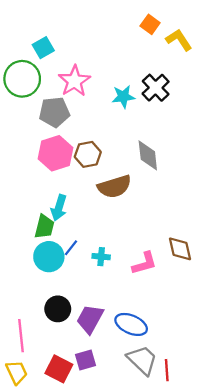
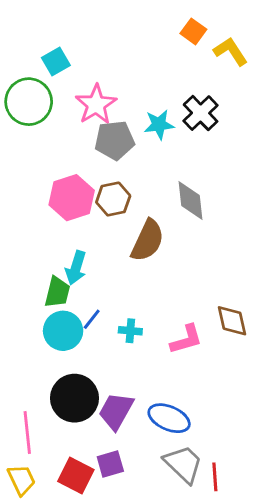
gray pentagon: (54, 112) -> (115, 140), moved
brown semicircle: (114, 187) -> (148, 241), turned -48
black circle: (58, 309) -> (74, 398), size x1.4

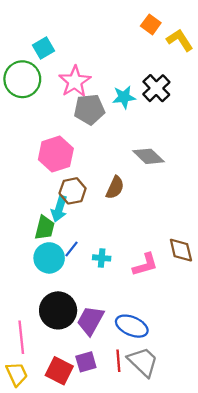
brown hexagon: (113, 199) -> (73, 191), moved
gray diamond: (191, 200) -> (149, 156), turned -40
brown semicircle: (148, 241) -> (115, 188), size x0.7
red line: (215, 477) -> (118, 361), moved

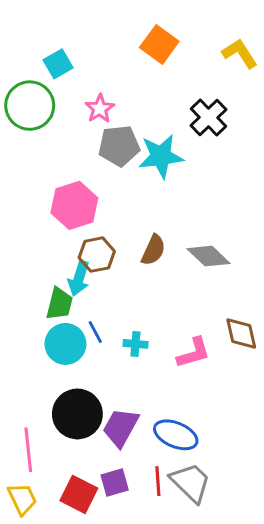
orange square: (151, 24) -> (159, 44), moved, size x1.4
pink star: (75, 81) -> (100, 109), size x0.7
cyan star: (124, 97) -> (161, 156), moved, size x1.4
gray diamond: (149, 156) -> (208, 256), moved
blue line: (71, 249) -> (95, 332), turned -66

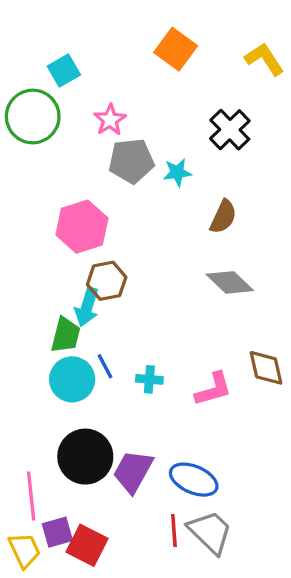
cyan star: (161, 156) -> (177, 172), size x0.6
brown semicircle: (153, 250) -> (223, 217), moved
purple square: (115, 483) -> (57, 532), moved

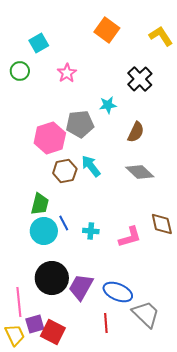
green circle: (33, 117) -> (20, 71), size x0.6
gray pentagon: (131, 161) -> (80, 124), moved
cyan arrow: (87, 307) -> (91, 166), moved, turned 125
gray trapezoid: (210, 532) -> (146, 314), moved

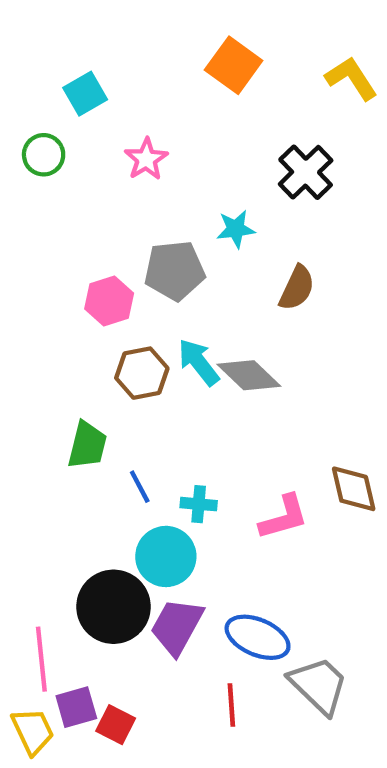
pink hexagon: (50, 138) -> (109, 301), size x0.7
gray diamond: (140, 172) -> (249, 375), moved
cyan circle: (44, 231) -> (166, 556), moved
red square: (53, 332) -> (116, 725), size x0.7

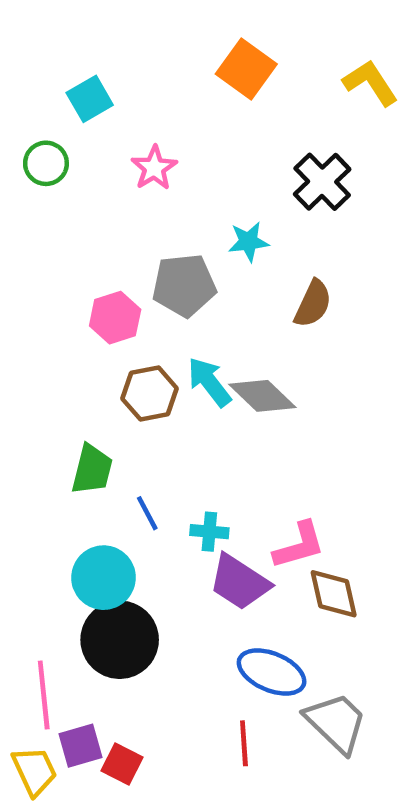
brown diamond: (354, 489) -> (334, 594), moved
cyan circle: (166, 556) -> (104, 578), moved
purple trapezoid: (177, 626) -> (239, 582), moved, turned -86

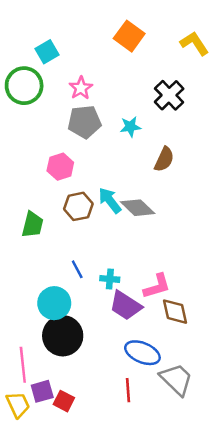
green circle: (46, 163) -> (24, 86), size x1.6
gray pentagon: (184, 285) -> (84, 122), moved
green trapezoid: (92, 469) -> (32, 225), moved

